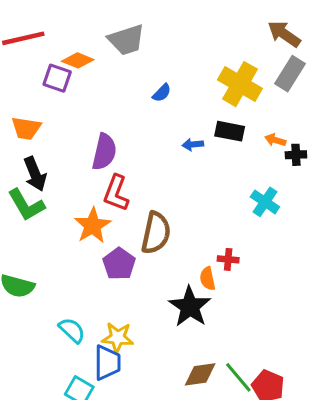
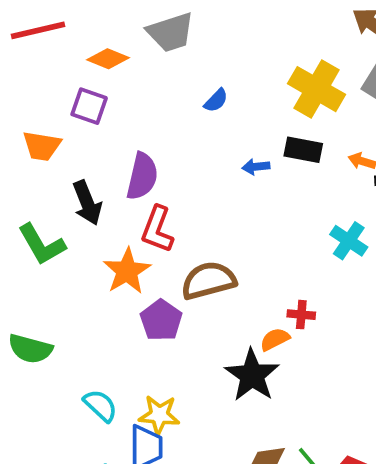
purple square: (57, 78) -> (89, 106), moved
black arrow: (35, 174) -> (87, 203), moved
brown semicircle: (156, 233) -> (208, 280), turned -117
orange semicircle: (208, 279) -> (275, 339), turned 75

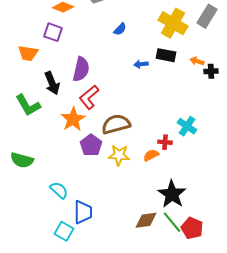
red L-shape: (157, 229) -> (89, 97), turned 30
cyan cross: (349, 241) -> (187, 126), moved
black star: (252, 375) -> (172, 194), moved
yellow star: (159, 415) -> (119, 155), moved

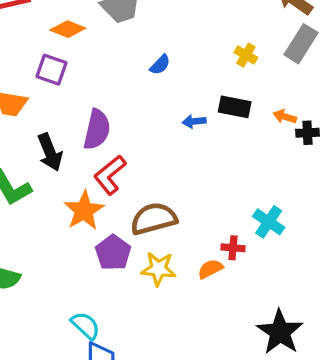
yellow cross: (173, 23) -> (246, 55), size x0.5
cyan semicircle: (59, 190) -> (86, 326), moved
black star: (172, 194) -> (280, 332), moved

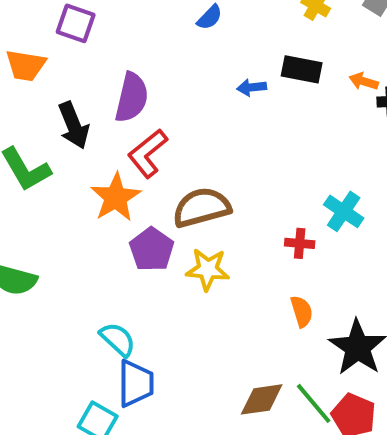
orange semicircle: (210, 269) -> (302, 311), moved, turned 100

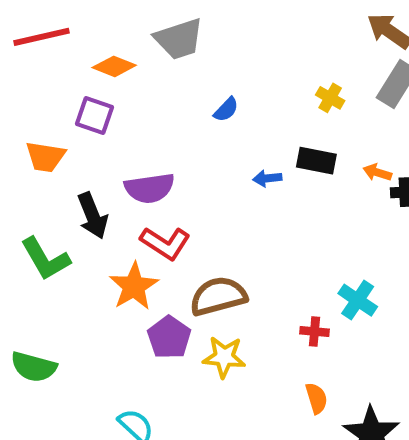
purple semicircle: (132, 97) -> (150, 188), turned 69
red L-shape: (148, 153) -> (165, 243), turned -108

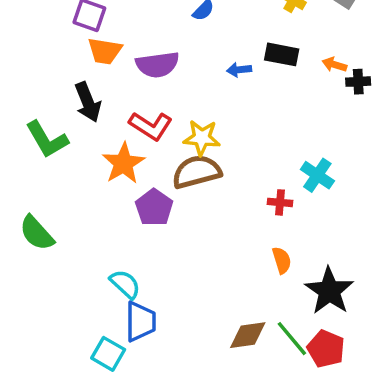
orange trapezoid: (45, 157) -> (105, 51), moved
purple semicircle: (150, 188) -> (157, 65), moved
yellow star: (224, 357) -> (202, 138), moved
green semicircle: (34, 367) -> (37, 233), turned 33

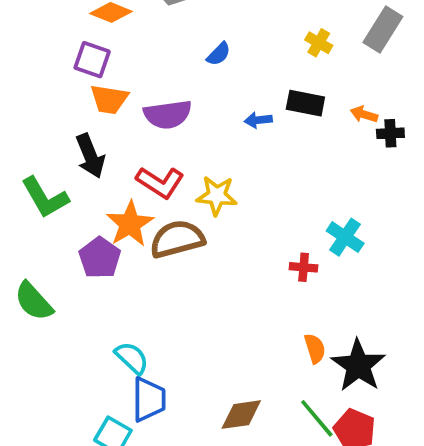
brown semicircle: (197, 172) -> (177, 239), moved
purple pentagon: (154, 208) -> (100, 258), moved
orange semicircle: (282, 260) -> (315, 348), moved
brown diamond: (248, 335) -> (241, 415), moved

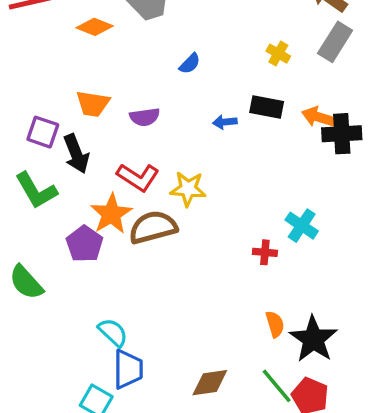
purple square: (92, 60) -> (43, 132), moved
purple semicircle: (168, 114) -> (145, 117), size x0.7
orange arrow: (364, 114) -> (318, 117), size x1.4
black cross: (390, 133) -> (342, 134), size x1.6

